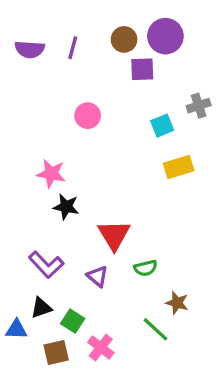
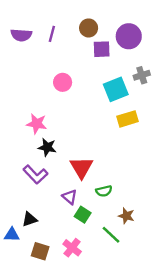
purple circle: (165, 36) -> (129, 36), moved
cyan square: (162, 126) -> (116, 89), size x1.5
purple L-shape: (46, 265) -> (35, 174), moved
green square: (73, 321) -> (83, 215), moved
brown square: (56, 352) -> (40, 251), turned 30

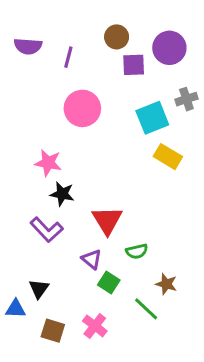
purple line: (52, 34) -> (68, 57), moved
pink circle: (63, 82) -> (82, 108), size x1.5
yellow rectangle: (128, 119) -> (168, 157), turned 48
black triangle: (30, 219) -> (39, 289), turned -35

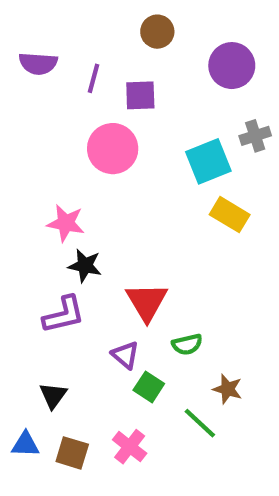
brown circle: (117, 37) -> (157, 32), moved
purple square: (134, 65) -> (140, 95), moved
purple L-shape: (47, 230) -> (64, 315), turned -60
blue triangle: (16, 309) -> (25, 444), moved

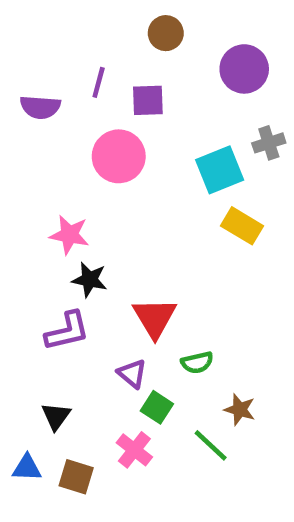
purple semicircle: (38, 63) -> (40, 107), moved
pink cross: (130, 447) -> (134, 450), moved

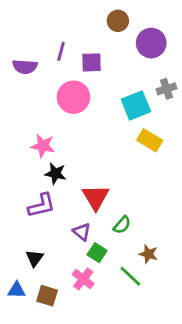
brown circle: (166, 33) -> (118, 21), moved
green semicircle: (197, 362) -> (122, 225), turned -36

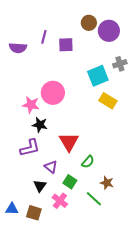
brown circle: (118, 21) -> (89, 23), moved
pink circle: (73, 97) -> (53, 93), moved
purple triangle: (82, 232) -> (51, 167), moved
black triangle: (35, 258) -> (40, 186), moved

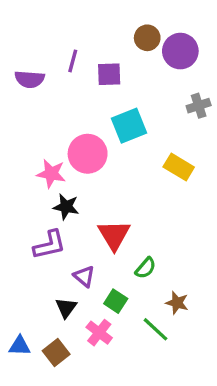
cyan square: (98, 76) -> (129, 126), moved
brown square: (34, 213) -> (56, 352), turned 35

